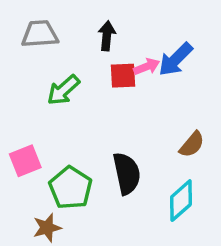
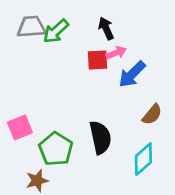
black arrow: (107, 36) -> (106, 28), moved, turned -30
blue arrow: (176, 59) -> (132, 74), moved
green arrow: (63, 90) -> (56, 31), moved

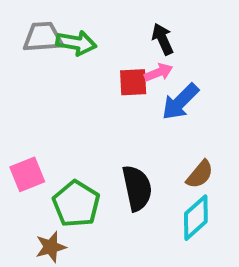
black arrow: (106, 28) -> (163, 39), moved
green arrow: (56, 31) -> (76, 43), turned -128
brown semicircle: (152, 115) -> (200, 174), moved

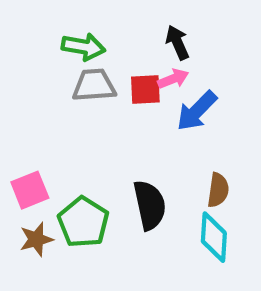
gray trapezoid: (43, 37) -> (94, 85), moved
brown semicircle: (200, 174) -> (218, 190), turned -32
cyan diamond: (196, 218) -> (214, 237), turned -45
brown star: (51, 247) -> (36, 239), moved

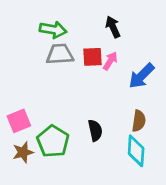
pink arrow: (173, 79) -> (110, 61), moved, turned -36
blue arrow: (197, 111) -> (142, 76), moved
black semicircle: (150, 205) -> (95, 130), size x0.7

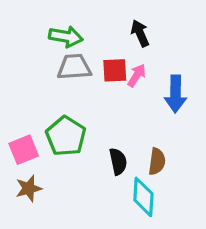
blue arrow: (142, 76) -> (175, 94), turned -44
brown semicircle: (139, 121) -> (157, 161), moved
green pentagon: (53, 141) -> (66, 136), moved
cyan diamond: (136, 151) -> (143, 197), moved

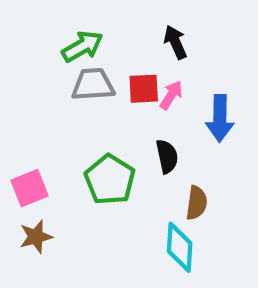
green arrow: (66, 37) -> (82, 46), turned -40
green pentagon: (66, 136) -> (110, 180), moved
black semicircle: (118, 161) -> (167, 156), moved

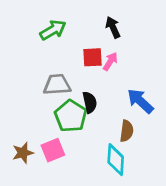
gray trapezoid: (93, 84) -> (57, 85), moved
blue arrow: (220, 118) -> (140, 101), moved, turned 132
black semicircle: (167, 156) -> (90, 102), moved
pink square: (30, 188) -> (53, 150), moved

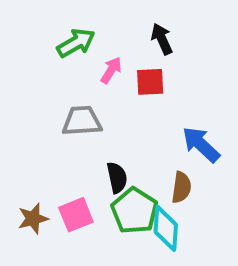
red square: (92, 57) -> (150, 82), moved
pink arrow: (110, 61) -> (111, 70), moved
black semicircle: (90, 102) -> (117, 178), moved
green pentagon: (71, 116) -> (135, 211), moved

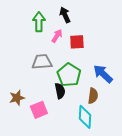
black arrow: (162, 39) -> (65, 15), moved
green arrow: (76, 43) -> (39, 22), turned -60
green pentagon: (135, 211) -> (69, 75), moved
brown star: (33, 219) -> (17, 98), moved

